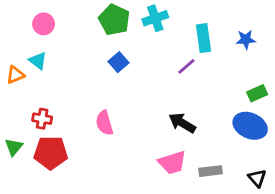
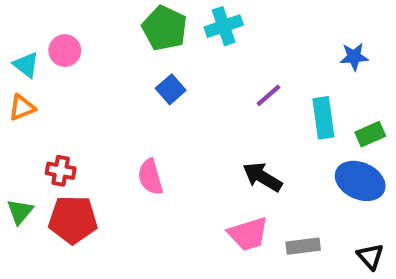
pink circle: (44, 24) -> (65, 51), moved
cyan rectangle: (203, 38) -> (323, 118), moved
cyan triangle: (38, 61) -> (26, 65), moved

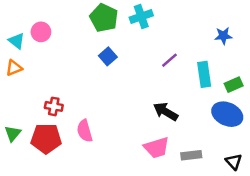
red cross: (61, 171) -> (54, 106), moved
pink semicircle: (150, 177) -> (85, 131), moved

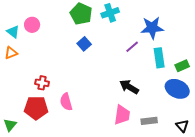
blue star: (223, 36) -> (152, 28), moved, size x1.6
green triangle: (13, 133) -> (10, 125), moved
pink trapezoid: (157, 148) -> (122, 115), turned -65

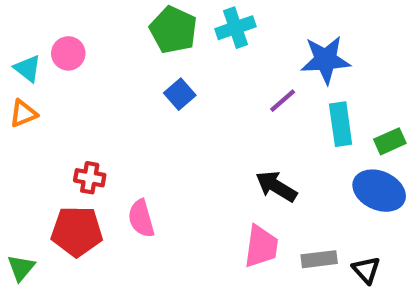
black triangle: (182, 126) -> (366, 270), moved

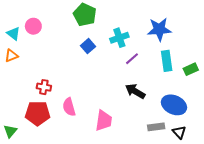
cyan cross: (235, 28) -> (119, 38), moved
purple line: (283, 101) -> (132, 59), moved
blue ellipse: (379, 191) -> (174, 105), moved
pink trapezoid: (261, 246) -> (104, 121), moved

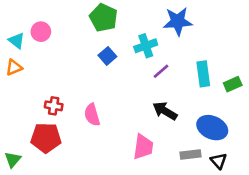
blue star: (159, 29) -> (178, 21), moved
pink semicircle: (69, 107) -> (92, 115), moved
pink trapezoid: (104, 121) -> (143, 147), moved

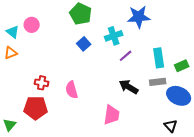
blue ellipse: (212, 128) -> (179, 96), moved
gray rectangle: (190, 154) -> (158, 82), moved

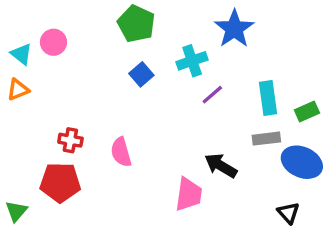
blue star: (139, 17) -> (234, 29), turned -30
black arrow: (129, 87) -> (221, 166), moved

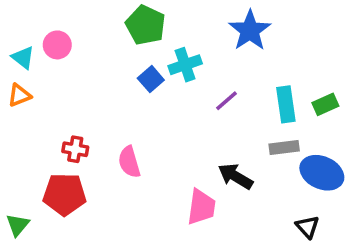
cyan cross: (192, 61) -> (185, 65), moved
green rectangle: (307, 112) -> (325, 104), moved

